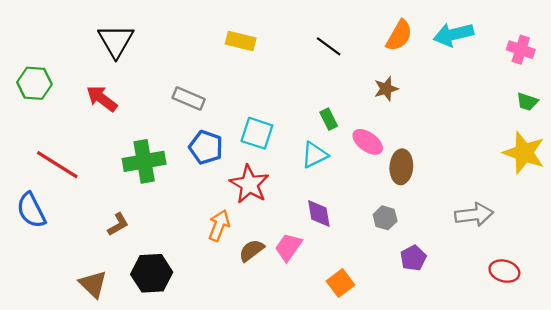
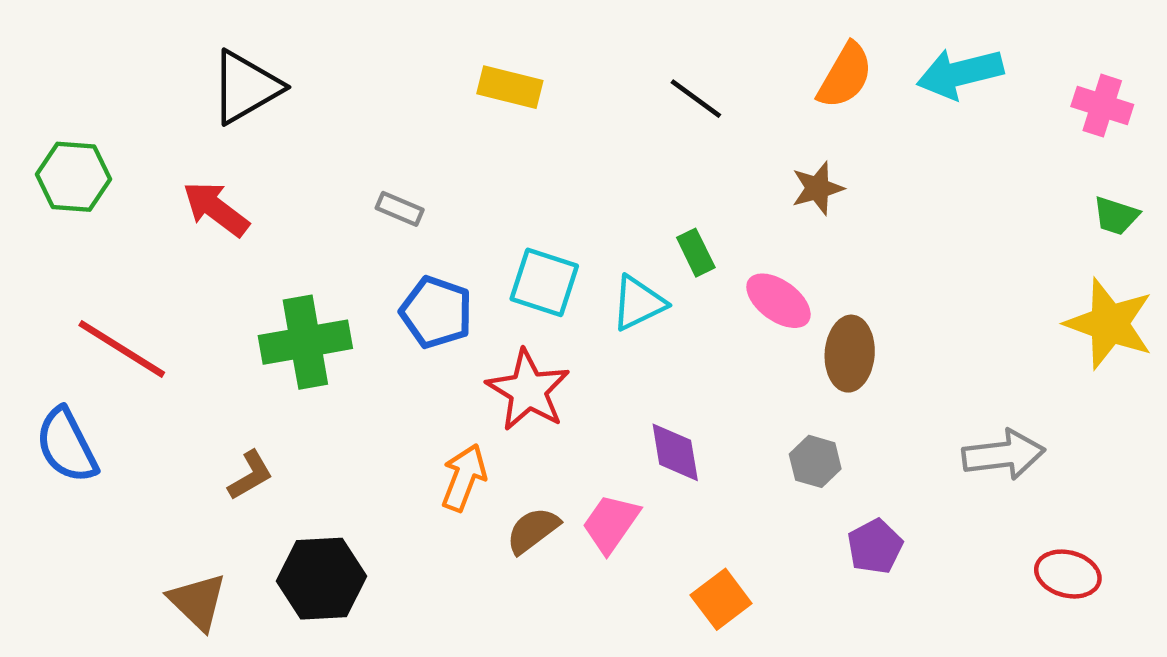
black triangle: (116, 41) -> (246, 87), turned 30
gray rectangle: (189, 98) -> (400, 209), size x0.7
cyan triangle: (314, 155) -> (638, 303), moved

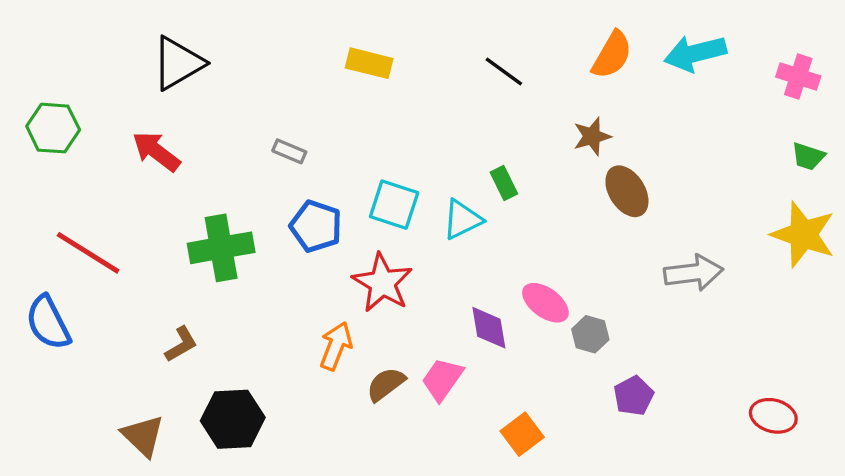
pink ellipse: (778, 301) -> (545, 303), moved
brown ellipse: (850, 354) -> (627, 191), moved, turned -36
gray arrow: (1004, 455) -> (693, 273), moved

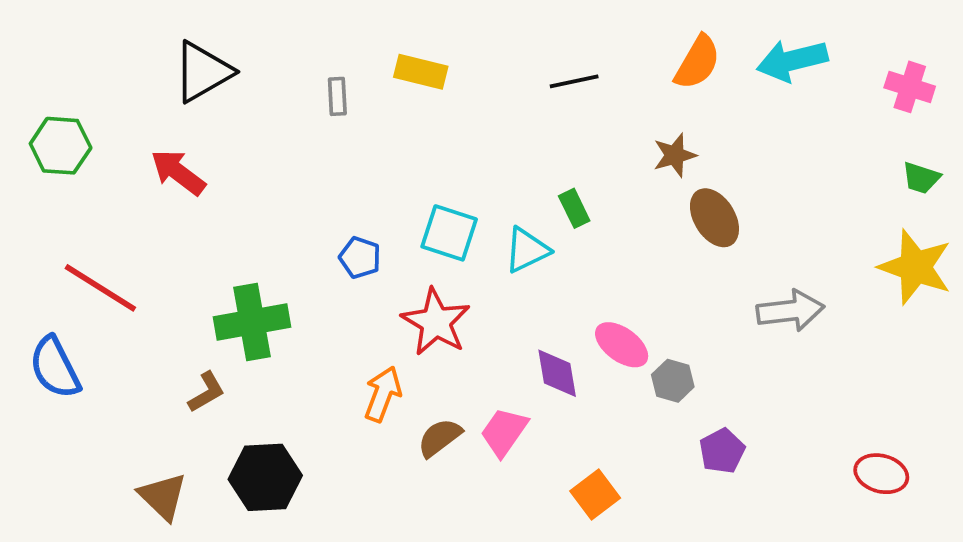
black line: (504, 72) -> (574, 81), turned -48
gray rectangle: (289, 151) -> (337, 96), moved, turned 64
blue pentagon: (316, 226) -> (360, 258), size x0.7
green cross: (221, 248) -> (252, 322), moved

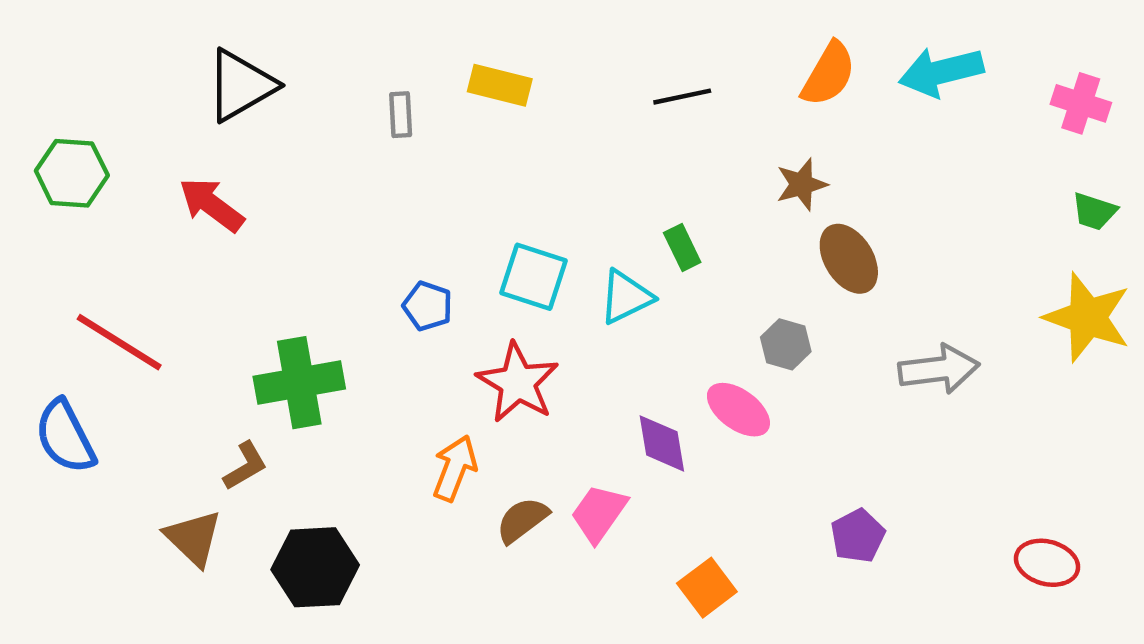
gray hexagon: (673, 381) -> (786, 344), moved
brown triangle: (163, 496) -> (193, 538), moved

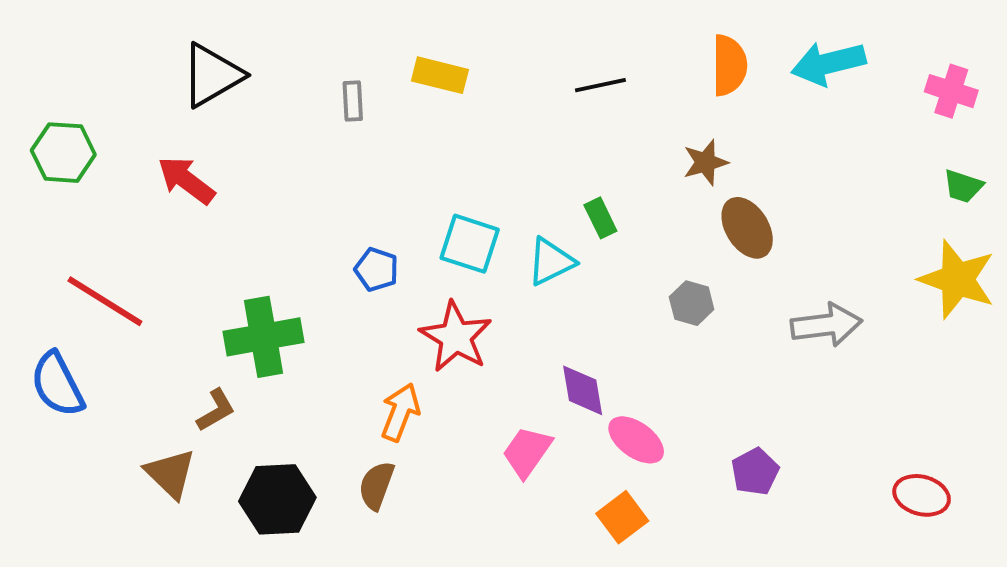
orange semicircle: (829, 74) -> (729, 65), turned -30
pink ellipse: (738, 410) -> (636, 440), moved
brown semicircle: (522, 520) -> (376, 485), moved, turned -33

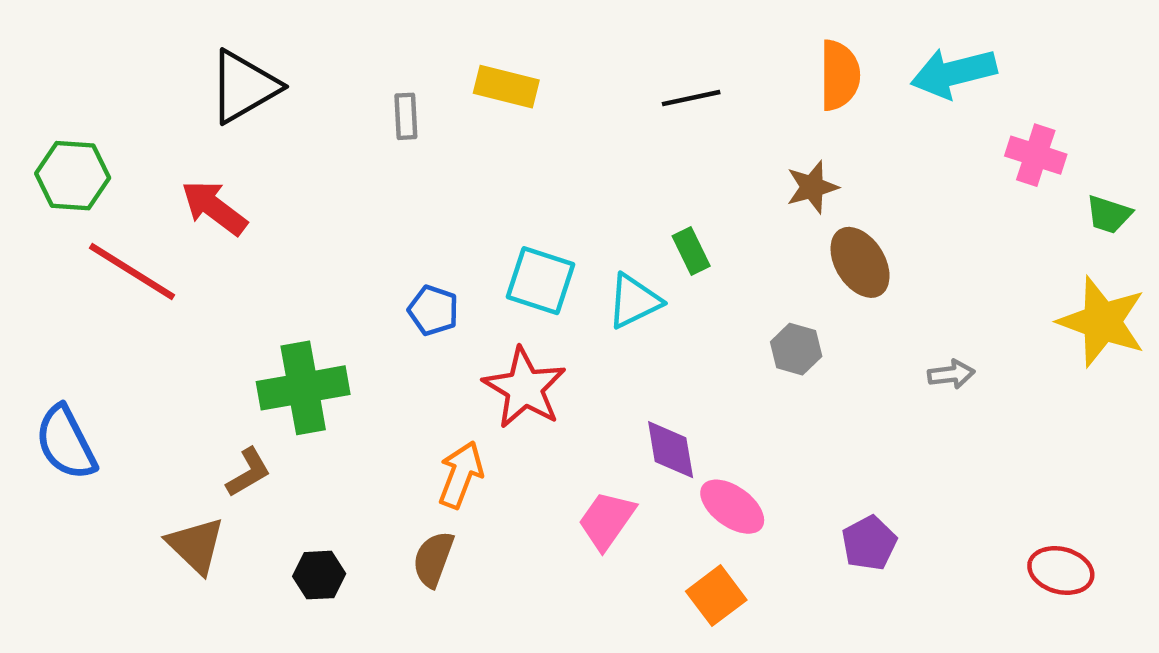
pink cross: (951, 91) -> (1036, 155), moved
red line: (105, 301) -> (132, 272), moved
gray arrow: (826, 325) -> (951, 374), size x0.6
black hexagon: (277, 499) -> (319, 575), size x0.6

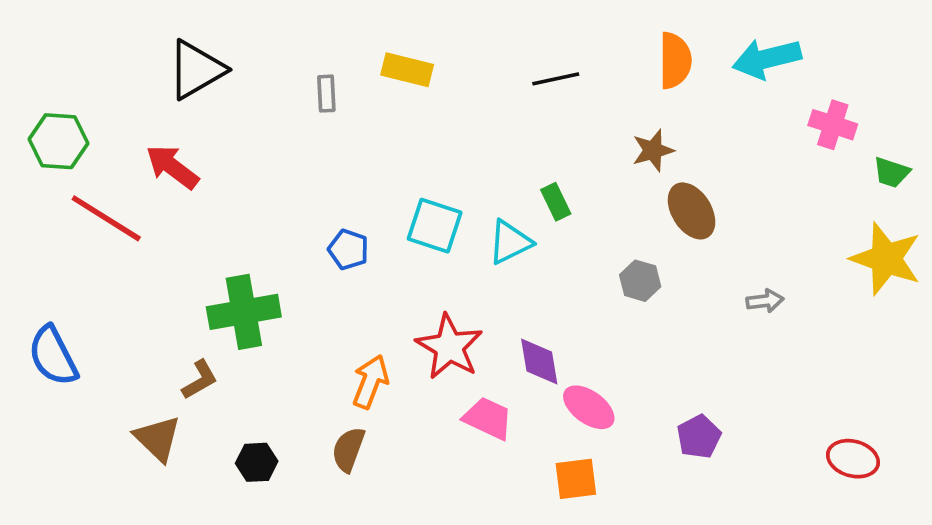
red star: (525, 388) -> (449, 347), moved
pink trapezoid: (607, 520) -> (488, 418), turned 80
orange square: (716, 596) -> (576, 479), turned 30

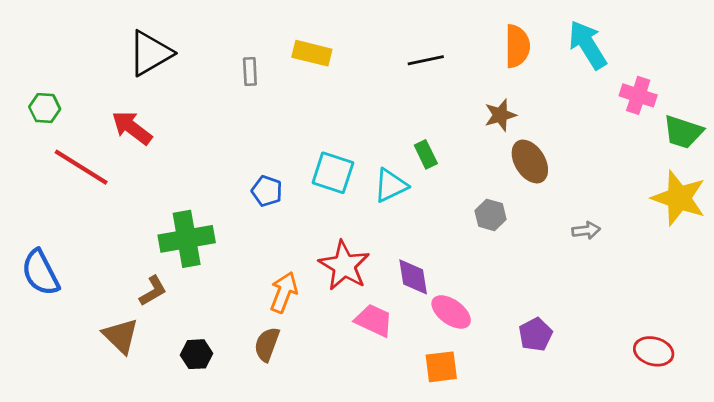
cyan arrow: (767, 59) -> (588, 45), turned 72
green hexagon: (58, 141) -> (45, 108), size x0.7
green trapezoid: (892, 172) -> (683, 132), size x1.4

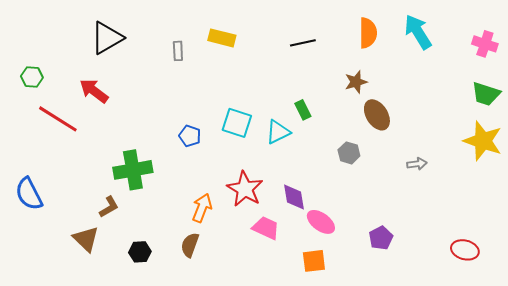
pink cross: (638, 95) -> (485, 44), moved

